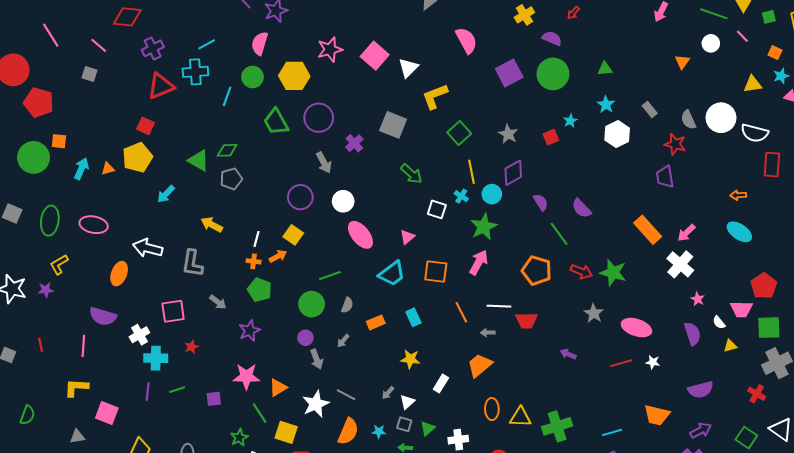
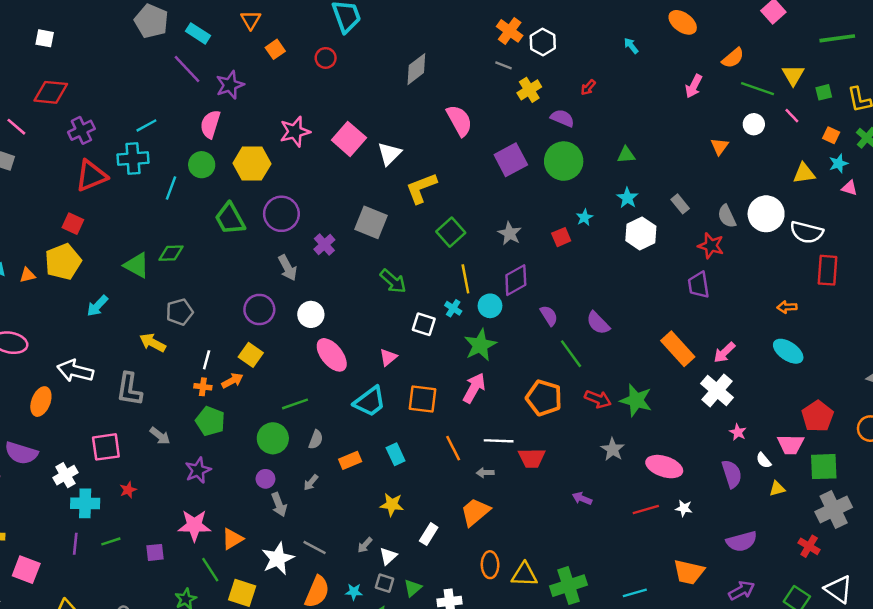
gray pentagon: (231, 179) -> (180, 312), moved

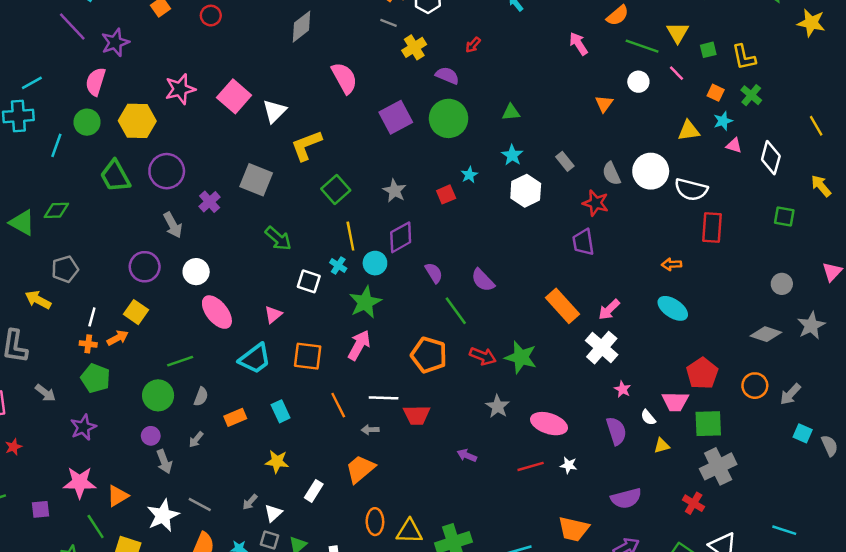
pink arrow: (694, 86) -> (578, 44), turned 120

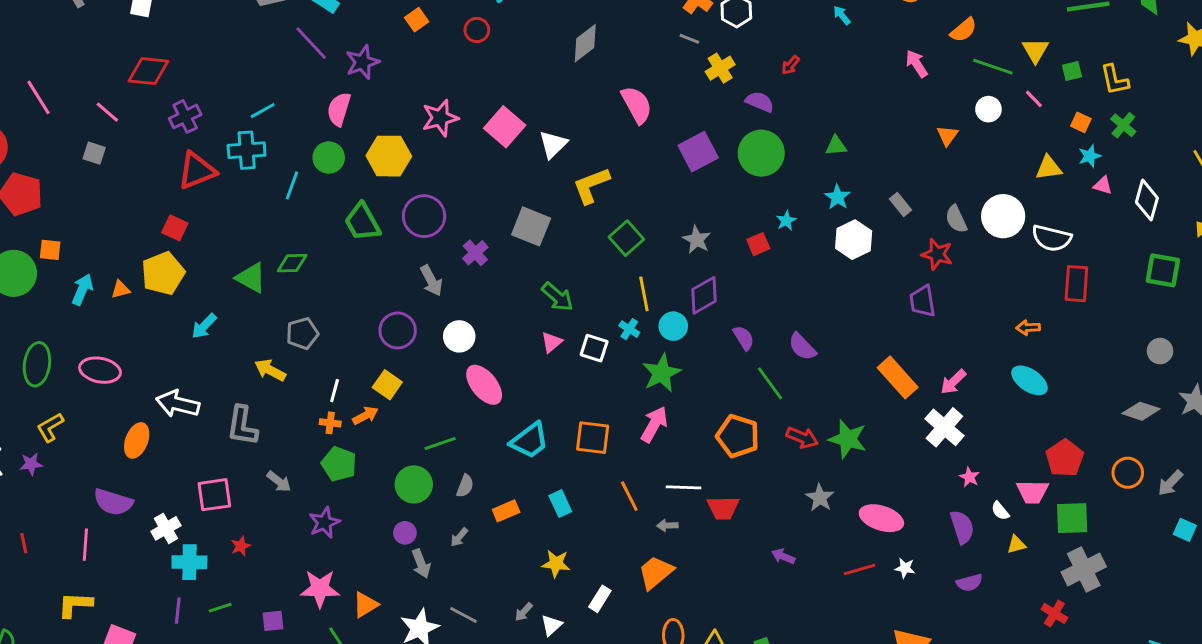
green square: (784, 216) -> (1163, 270), size x1.4
pink triangle: (273, 315) -> (552, 342), moved
purple semicircle: (626, 498) -> (969, 583), moved, size x0.7

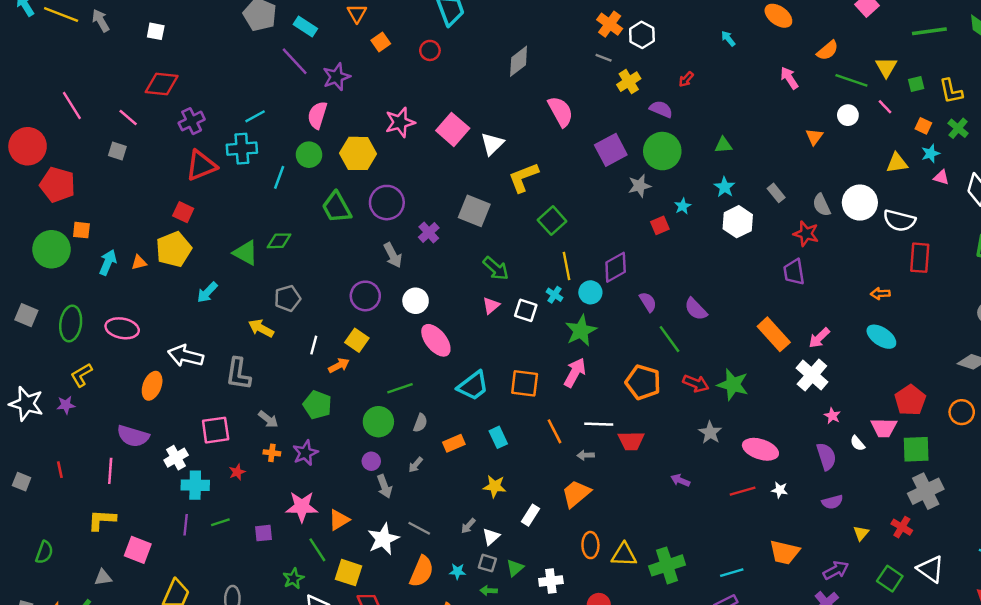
gray star: (697, 240) -> (640, 186), moved, turned 30
orange cross: (330, 423) -> (272, 453), moved
yellow triangle: (1016, 545) -> (861, 533), moved, turned -35

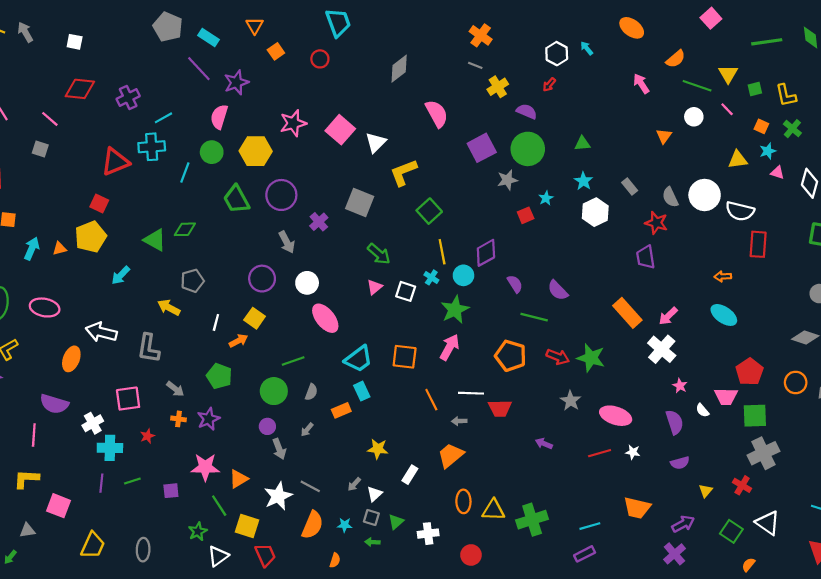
white hexagon: (642, 35) -> (557, 54), moved
purple cross: (192, 121) -> (128, 97), moved
green line: (669, 339) -> (534, 317), turned -40
cyan rectangle: (498, 437) -> (362, 391), moved

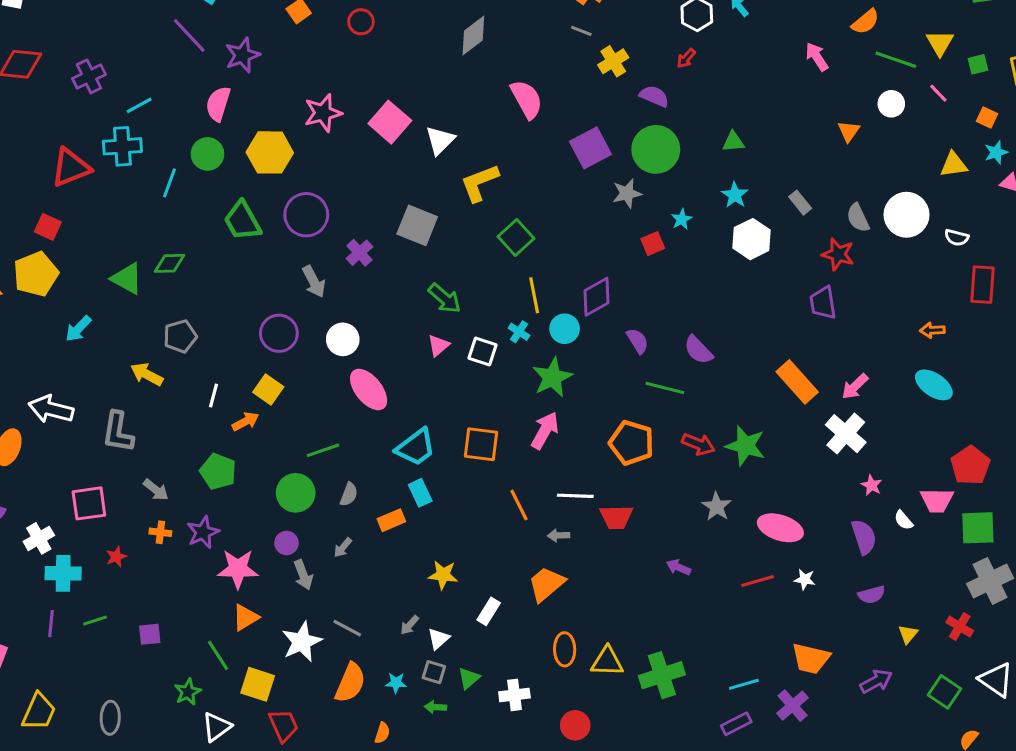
white semicircle: (740, 211) -> (957, 238), size x0.6
pink star: (205, 467) -> (238, 569), moved
purple cross: (675, 554) -> (793, 706), moved

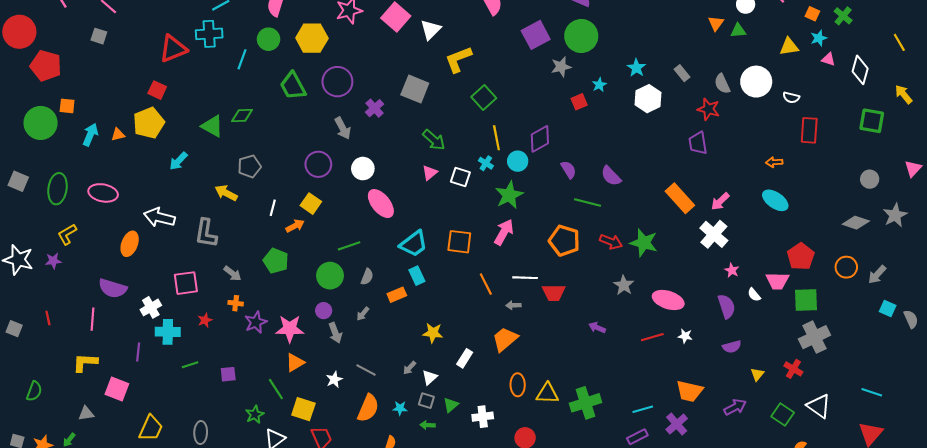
green triangle: (733, 142) -> (738, 31), moved
purple star: (203, 532) -> (256, 322), moved
purple line: (51, 624) -> (138, 352), moved
white star: (302, 642) -> (334, 380), size x0.6

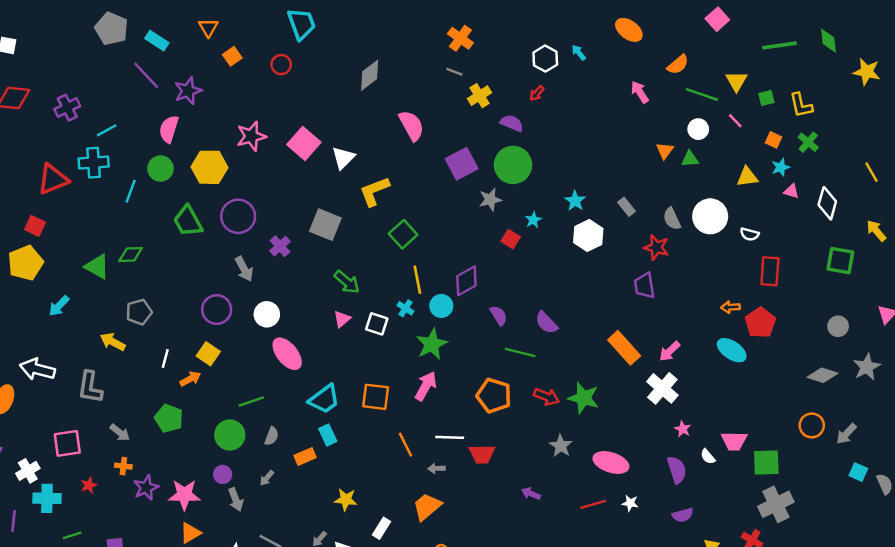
red square: (579, 102) -> (511, 239), turned -35
red pentagon: (801, 257) -> (760, 323), moved

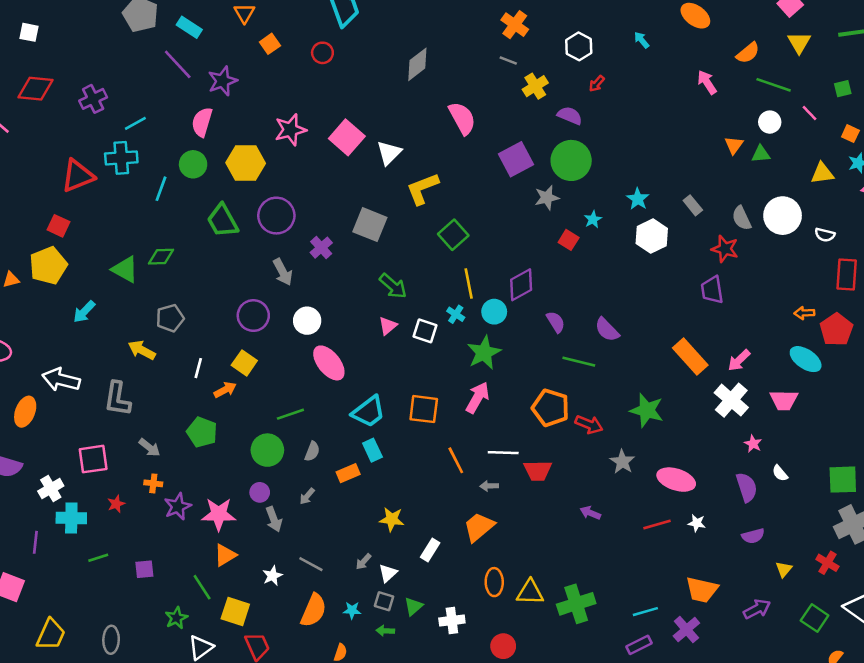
white hexagon: (545, 59) -> (579, 46), moved
yellow triangle: (736, 81) -> (799, 43), moved
red arrow: (546, 397) -> (589, 424), moved
pink trapezoid: (734, 441) -> (784, 400), moved

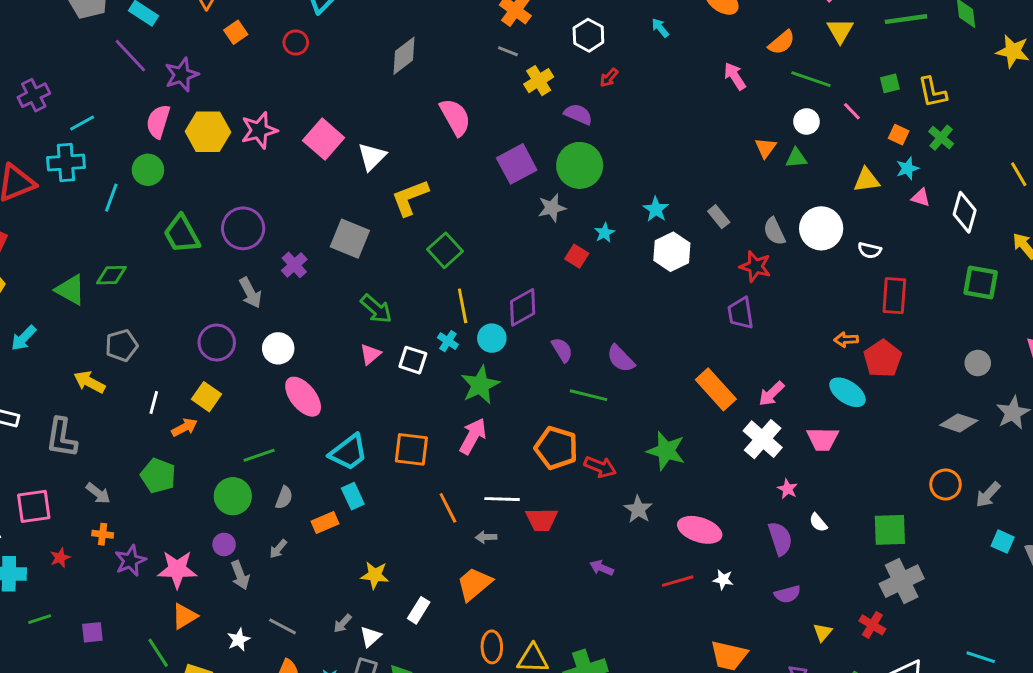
yellow hexagon: (246, 163) -> (208, 132), moved

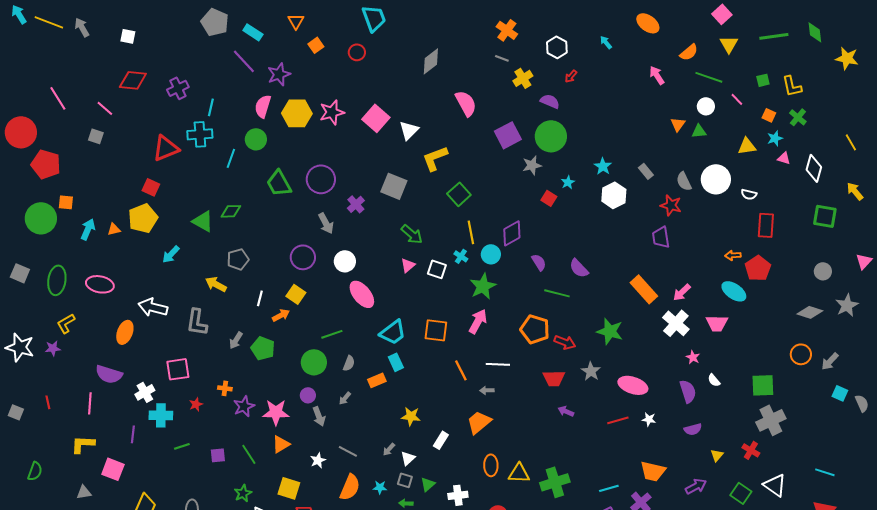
cyan line: (82, 123) -> (211, 107), turned -48
gray arrow: (98, 493) -> (236, 340), moved, turned 84
red trapezoid: (542, 520) -> (554, 378), moved
green line: (158, 653) -> (249, 454), moved

